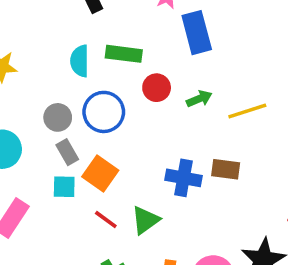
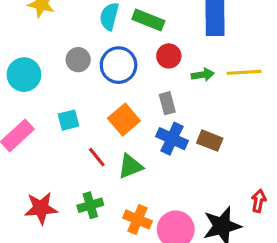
yellow line: (247, 111) -> (244, 72), moved
gray rectangle: (67, 152) -> (167, 103), moved
orange square: (100, 173) -> (124, 120), moved
cyan square: (64, 187) -> (68, 120), turned -30

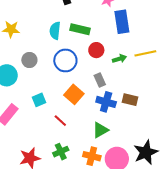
gray circle: (78, 60) -> (29, 60), moved
green triangle: (130, 166) -> (100, 130), moved

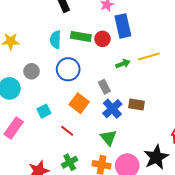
red circle: (96, 50) -> (102, 39), moved
blue cross: (106, 102) -> (112, 109), turned 36
green triangle: (100, 130) -> (109, 138), turned -36

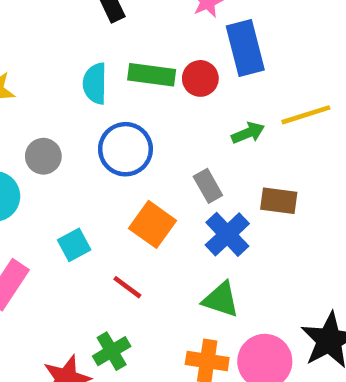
brown rectangle: (136, 105) -> (279, 201), moved
green triangle: (109, 138) -> (221, 300), turned -30
green cross: (70, 162) -> (112, 351), moved

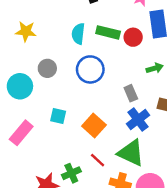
orange square: (152, 224) -> (94, 125), moved
cyan square: (74, 245) -> (58, 116), turned 35
red line: (127, 287) -> (98, 160), moved
green triangle: (221, 300) -> (131, 153), size x1.4

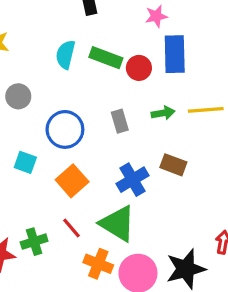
blue circle: (90, 69) -> (65, 129), moved
gray rectangle: (131, 93) -> (120, 121), moved

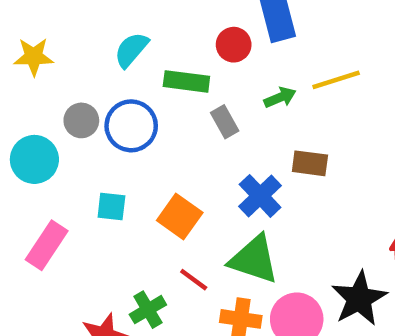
cyan semicircle: (65, 55) -> (131, 50), turned 40
green rectangle: (106, 58) -> (186, 81), moved
blue circle: (65, 129) -> (131, 126), moved

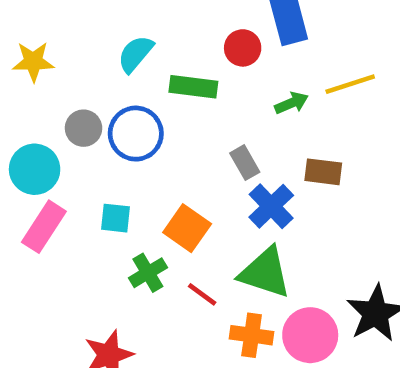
gray rectangle: (225, 122) -> (245, 163), moved
pink rectangle: (47, 245) -> (44, 227), moved
green cross: (148, 310) -> (148, 273), moved

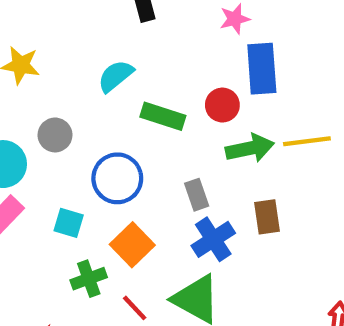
red circle: (243, 48) -> (222, 105), moved
green arrow: (291, 103) -> (250, 148), size x1.5
blue circle: (136, 134) -> (117, 178), moved
brown rectangle: (323, 172) -> (267, 217), turned 64

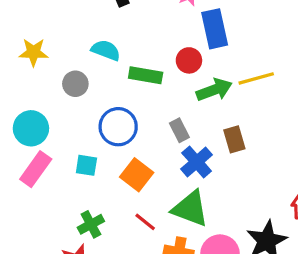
cyan semicircle: (116, 76) -> (106, 50), turned 68
gray circle: (55, 135) -> (75, 84), moved
green cross: (89, 279) -> (91, 224), moved

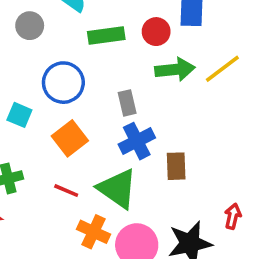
green rectangle: (146, 75) -> (106, 36), turned -32
yellow line: (256, 78) -> (222, 69), turned -36
brown rectangle: (234, 139) -> (176, 166), moved
red line: (145, 222) -> (66, 191), turned -30

